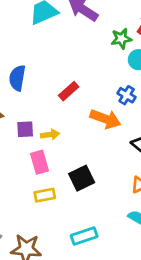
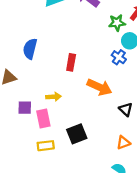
red rectangle: (69, 91) -> (71, 62), turned -42
blue cross: (127, 95) -> (119, 57), moved
purple square: (25, 129) -> (25, 108), moved

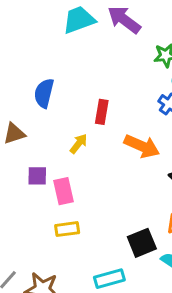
yellow arrow: (54, 97) -> (79, 144), moved, turned -48
black square: (77, 134) -> (142, 243), moved

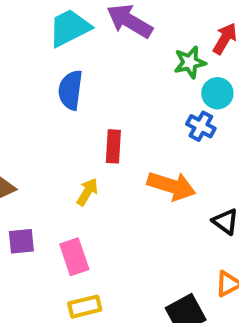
blue semicircle: (44, 93) -> (70, 90), moved
purple square: (37, 176) -> (21, 241), moved

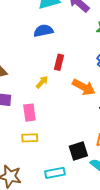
blue semicircle: (70, 90) -> (43, 31), turned 60

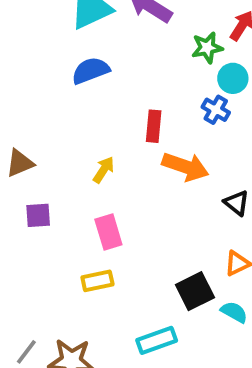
red rectangle: (59, 62) -> (154, 126), moved
pink rectangle: (29, 113) -> (108, 232), moved

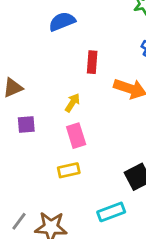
red rectangle: (154, 126) -> (92, 62), moved
yellow arrow: (104, 170) -> (72, 103), moved

